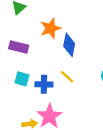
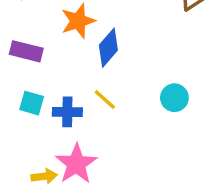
blue diamond: (69, 45) -> (108, 48), turned 30

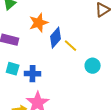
yellow line: (105, 99) -> (71, 46), moved

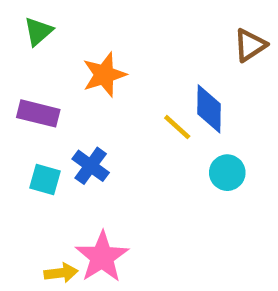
blue diamond: (56, 38) -> (209, 109), moved, turned -40
blue cross: (33, 74) -> (91, 166), moved, turned 35

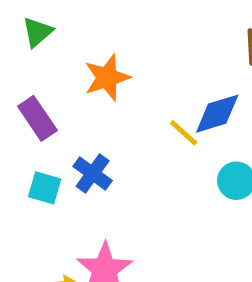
blue diamond: (209, 109) -> (217, 114), turned 72
purple rectangle: (38, 113) -> (37, 118), turned 42

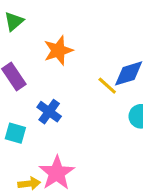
cyan square: (45, 188) -> (15, 133), moved

